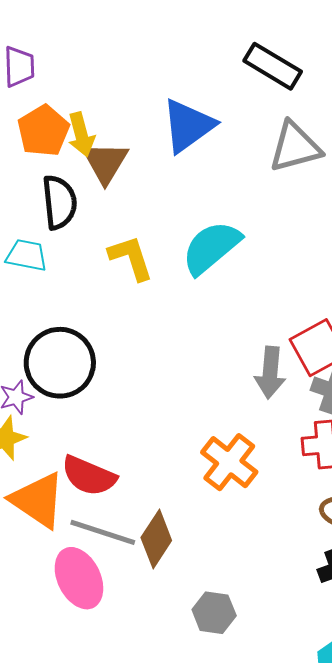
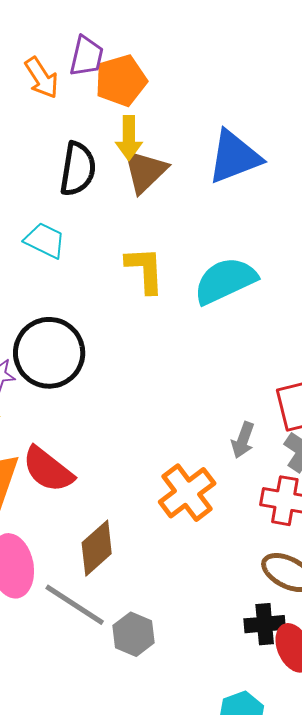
orange pentagon: (43, 131) -> (121, 81), moved
black semicircle: (59, 202) -> (78, 169), moved
gray arrow: (270, 373) -> (243, 440), moved, size x0.7
gray line: (103, 532) -> (75, 605), moved

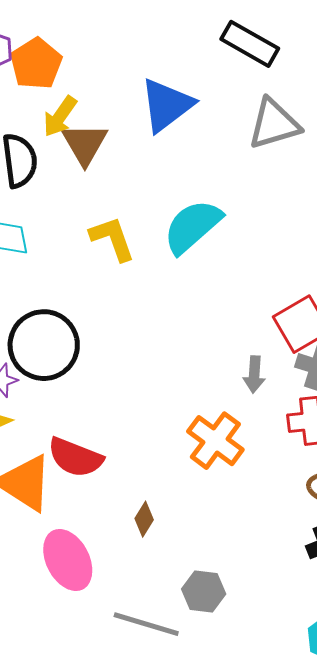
yellow arrow: (129, 138) -> (60, 116), turned 51
brown diamond: (97, 548) -> (144, 519), size x0.6
gray line: (75, 605) -> (146, 624), moved

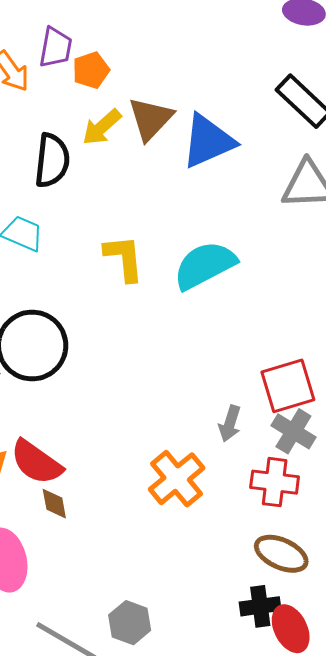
orange pentagon: (36, 64) -> (91, 70), size x0.7
brown triangle: (85, 144) -> (150, 119), moved
brown diamond: (144, 519) -> (54, 504), moved, turned -56

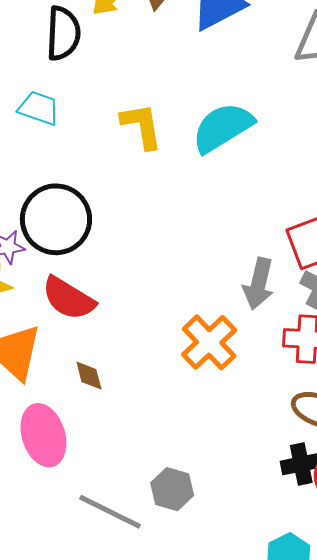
gray arrow: (230, 424) -> (259, 284), size x1.4
red semicircle: (36, 462) -> (68, 298), moved

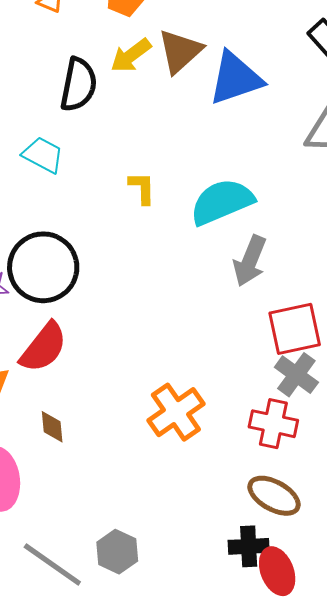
yellow L-shape: (142, 126) -> (142, 188), size x0.7
gray arrow: (259, 284) -> (250, 261), moved
red semicircle: (68, 298) -> (44, 347), turned -92

